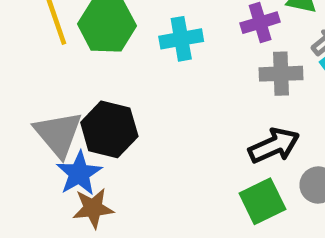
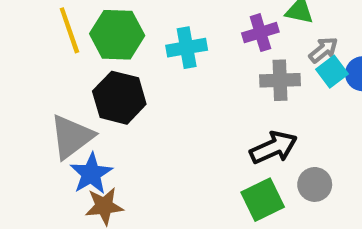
black hexagon: (109, 129) -> (119, 98), moved
gray triangle: (58, 134) -> (72, 137), turned 33

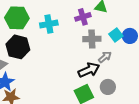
gray arrow: (323, 50) -> (105, 57), moved

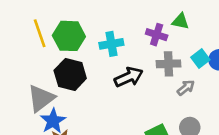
purple cross: (83, 17) -> (157, 35), turned 35
black arrow: (89, 70) -> (129, 77), moved

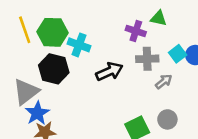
cyan cross: (111, 44) -> (79, 45), moved, turned 30

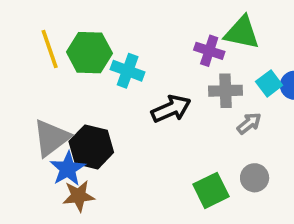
green triangle: (159, 18) -> (242, 33), size x1.5
black hexagon: (54, 69) -> (91, 147), moved

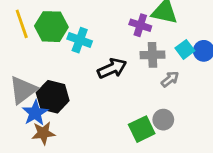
gray circle: (255, 178) -> (163, 120), moved

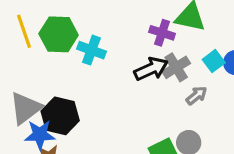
gray cross: (152, 55) -> (176, 67), turned -30
black arrow: (112, 68) -> (151, 69), moved
blue star: (35, 113) -> (40, 135), turned 30

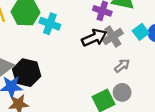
gray arrow: (196, 96) -> (122, 66), moved

